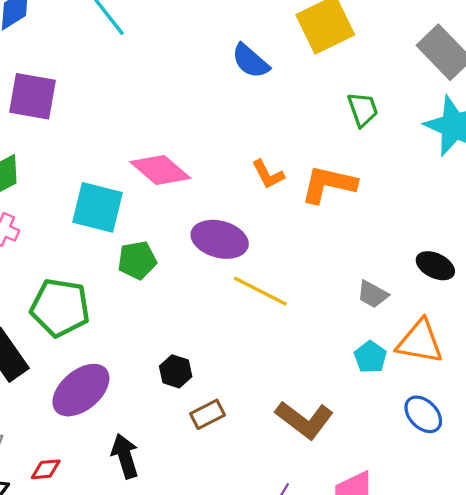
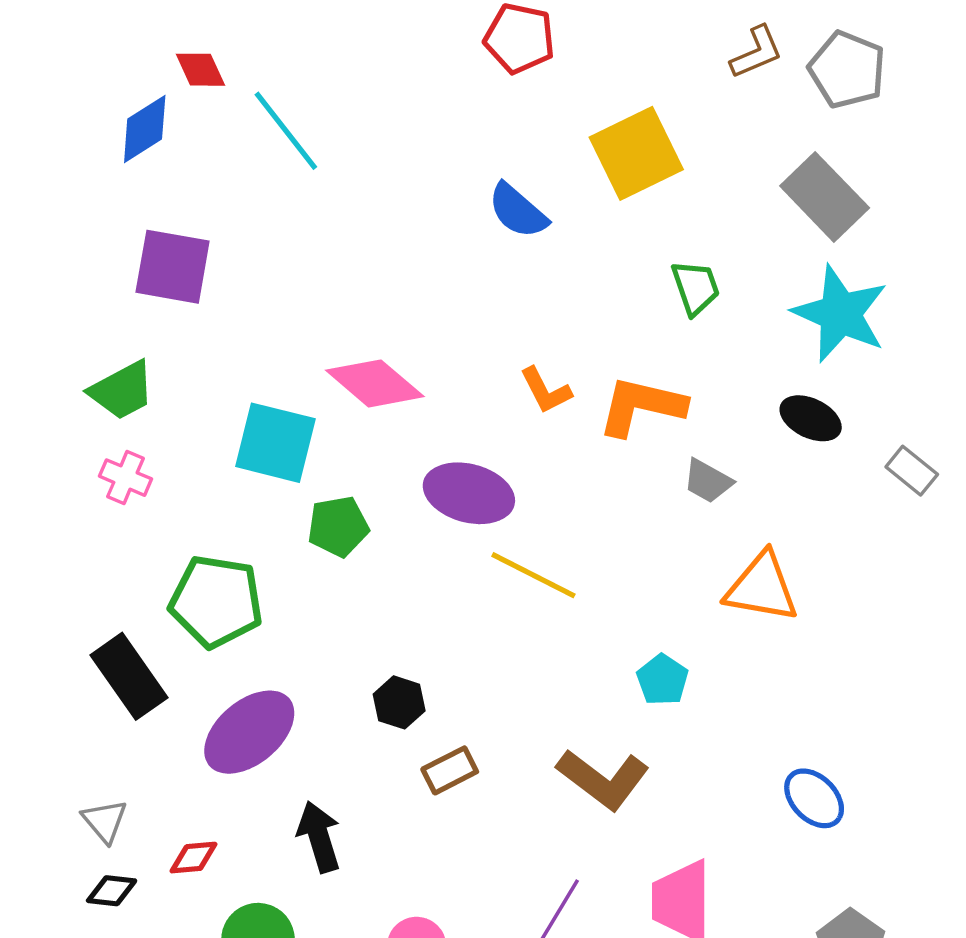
black ellipse: (435, 266) -> (811, 418), moved
gray trapezoid: (373, 294) -> (708, 481), moved
orange triangle: (420, 342) -> (762, 587), moved
cyan pentagon: (370, 357) -> (662, 680), moved
blue ellipse: (423, 414) -> (814, 798), moved

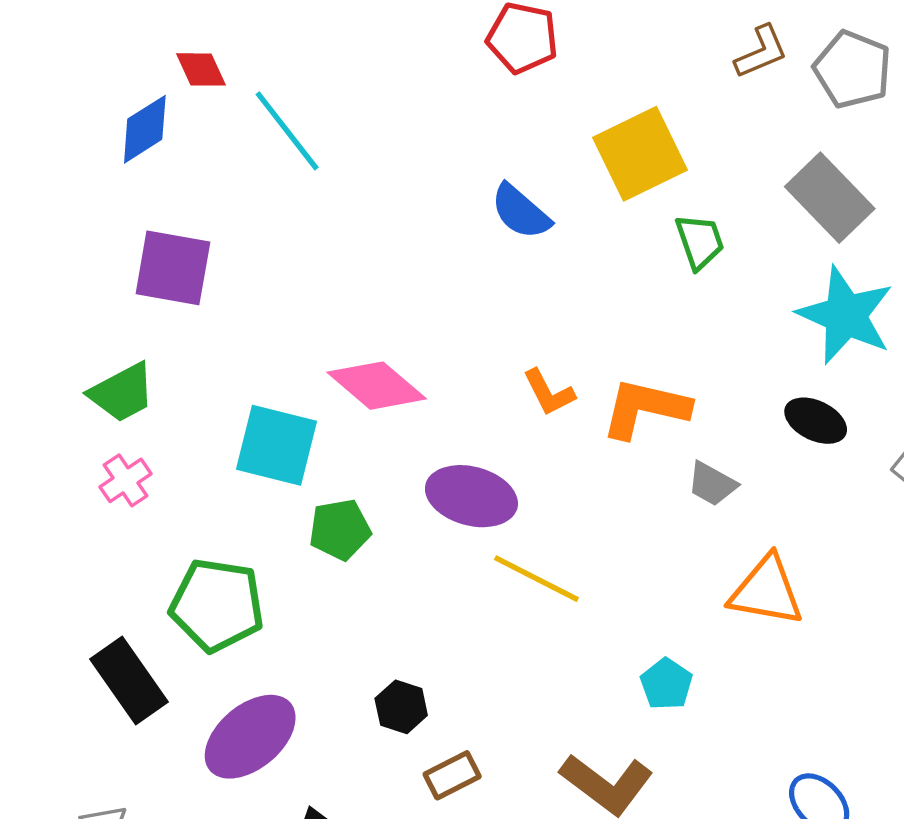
green trapezoid: (696, 288) -> (700, 242), moved
pink cross: (126, 478) -> (126, 480), turned 33

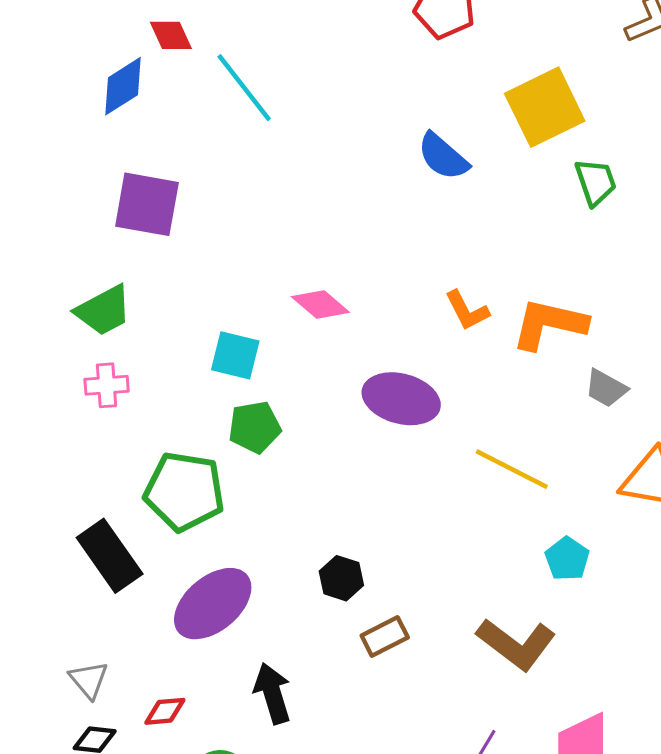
pink diamond: (377, 386) -> (320, 305), size x0.7
cyan square: (277, 445) -> (235, 355), size x0.7
pink cross: (126, 480) -> (107, 385), turned 30
green pentagon: (340, 530) -> (255, 427), moved
yellow line: (536, 579) -> (512, 469), moved

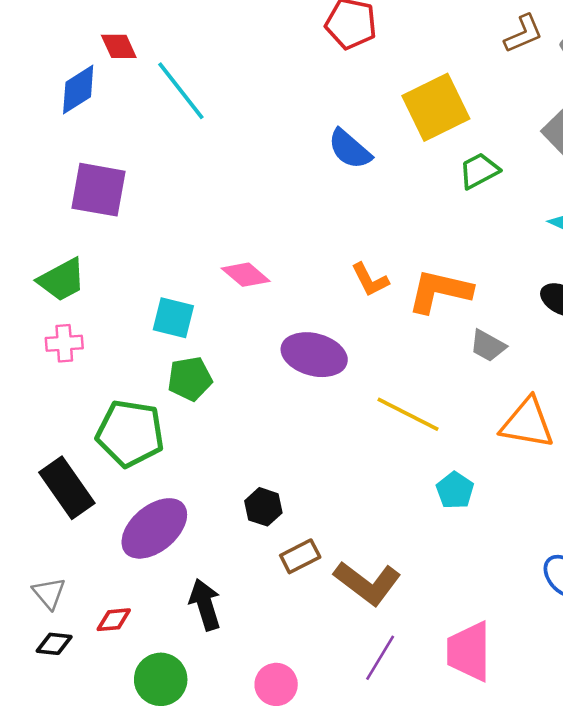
green trapezoid: (596, 182) -> (479, 171), turned -99
brown L-shape: (516, 644) -> (367, 583), moved

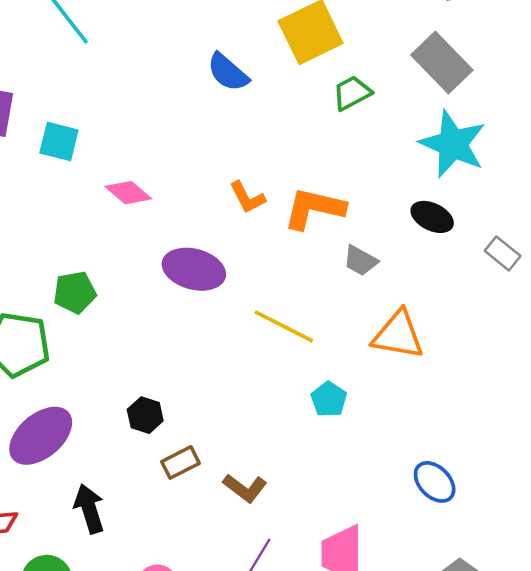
cyan square: (173, 318) -> (59, 142), moved
brown L-shape: (367, 583) -> (245, 488), size x0.7

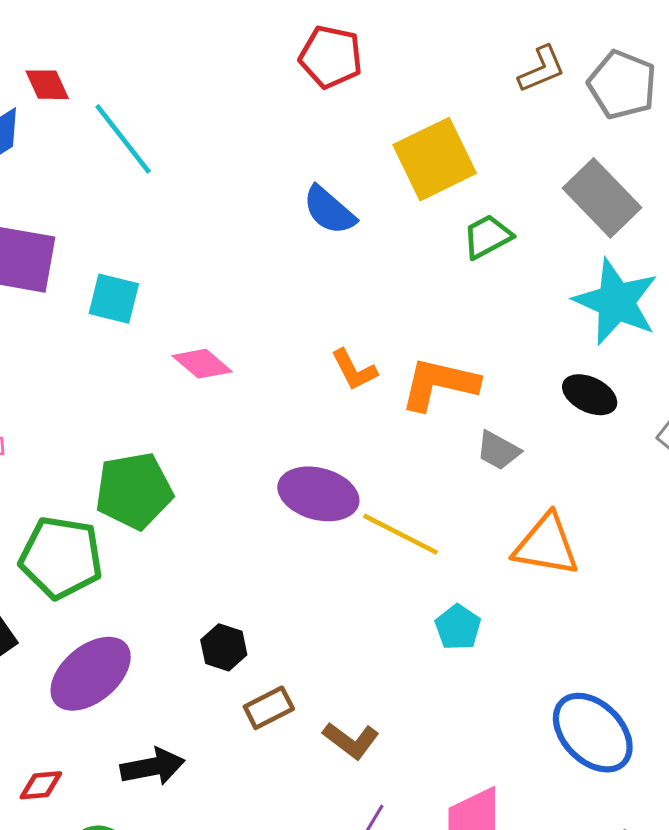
purple ellipse: (194, 269) -> (318, 494), moved
green pentagon: (75, 292) -> (134, 491), size x1.4
blue ellipse: (435, 482) -> (593, 733), size x1.5
black arrow: (89, 509) -> (153, 767), turned 96

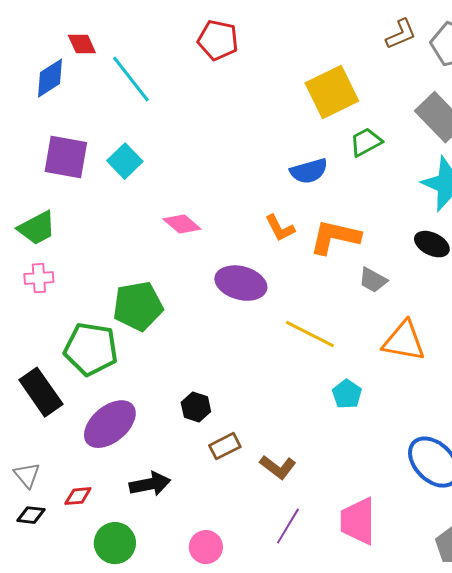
red pentagon: (331, 57) -> (218, 40), moved
blue semicircle: (329, 210) -> (309, 171), moved, turned -57
cyan square: (114, 299) -> (125, 161), moved, turned 32
purple ellipse: (318, 494) -> (241, 283), moved

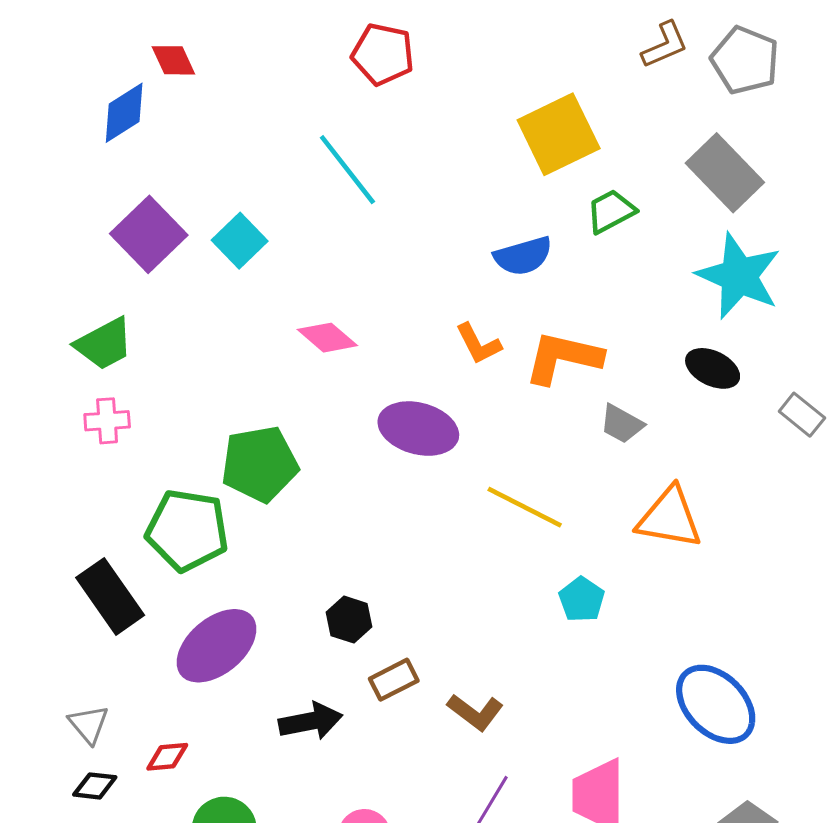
cyan line: (131, 79) -> (347, 170), moved
purple square: (66, 157) -> (149, 234), turned 36
black arrow: (150, 484) -> (310, 721), moved

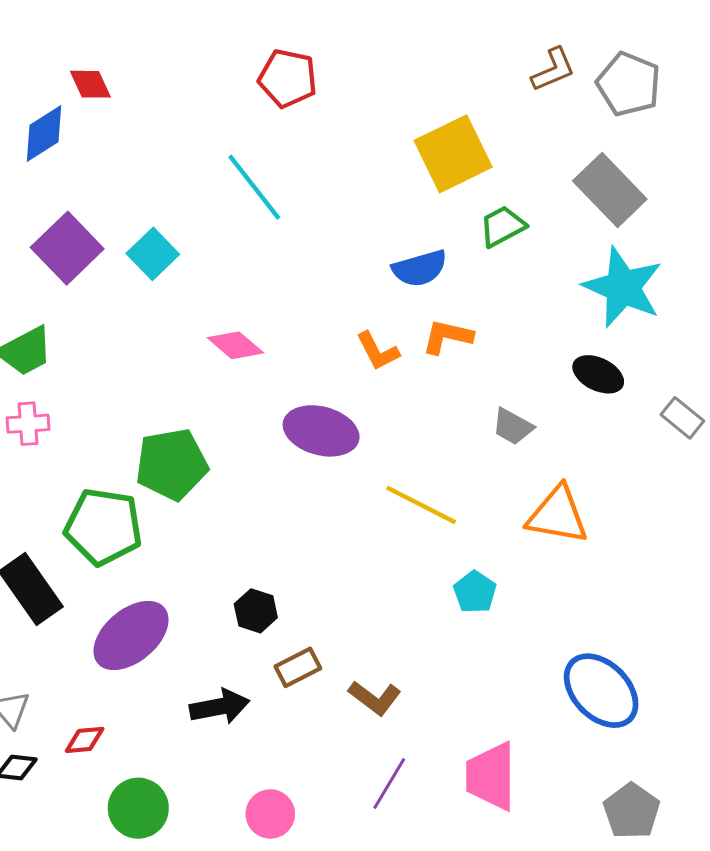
orange L-shape: (563, 358) -> (447, 337), moved, size x0.7

